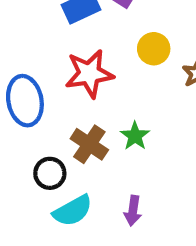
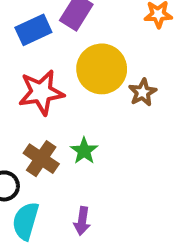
yellow circle: (154, 49) -> (102, 69), size x1.6
cyan semicircle: (73, 211) -> (26, 221), turned 135

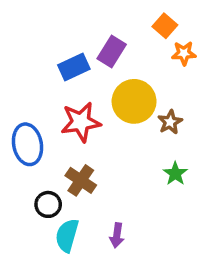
green star: (84, 151) -> (175, 174), moved

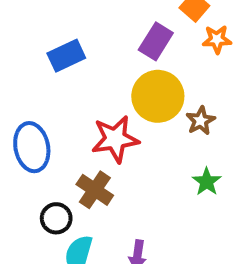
purple rectangle: (112, 52) -> (156, 41), moved
blue rectangle: (74, 67) -> (66, 56), moved
red star: (81, 122) -> (115, 139), moved

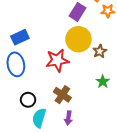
blue rectangle: (66, 56) -> (20, 37), moved
brown cross: (95, 190) -> (62, 95), moved

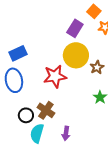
brown cross: (62, 95) -> (46, 110), moved

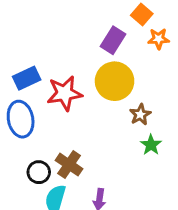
brown star: (97, 67) -> (140, 115), moved
red star: (55, 76) -> (65, 93), moved

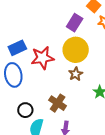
brown star: (140, 115) -> (76, 74), moved
brown cross: (69, 165) -> (58, 103), moved

